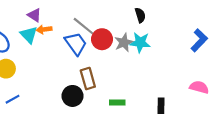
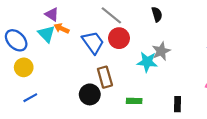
gray line: (83, 26) -> (111, 15), moved
orange arrow: (44, 29) -> (62, 28), turned 32
gray star: (124, 42) -> (161, 51), moved
cyan star: (140, 42) -> (147, 62), moved

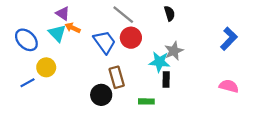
yellow circle: (24, 67) -> (46, 67), moved
blue line: (30, 98) -> (28, 83), moved
black rectangle: (177, 104) -> (166, 79), moved

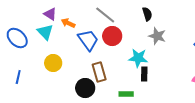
orange arrow: (73, 28) -> (68, 23), moved
gray star: (174, 51) -> (157, 36), moved, turned -30
yellow circle: (46, 67) -> (53, 63), moved
blue line: (28, 83) -> (18, 77), turned -48

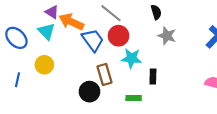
orange arrow: (68, 23) -> (71, 22), size x1.6
cyan star: (138, 58) -> (131, 58), moved
yellow circle: (53, 63) -> (44, 65), moved

